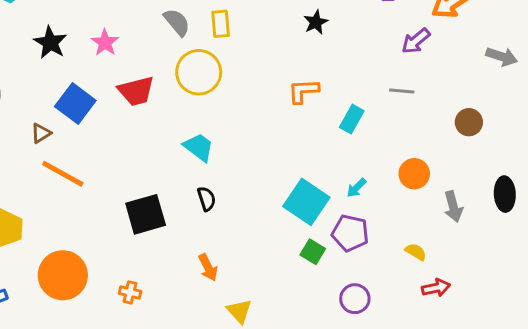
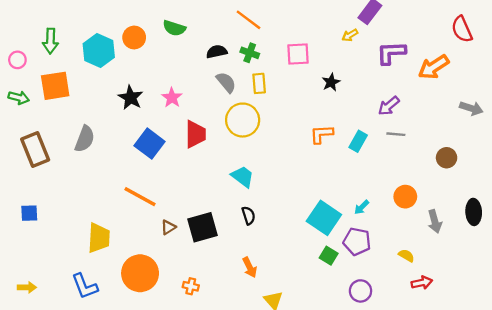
purple arrow: (416, 41) -> (389, 106), moved
red trapezoid: (136, 91) -> (195, 134), turned -76
cyan rectangle: (352, 119) -> (358, 141), moved
brown triangle: (41, 133) -> (168, 227), moved

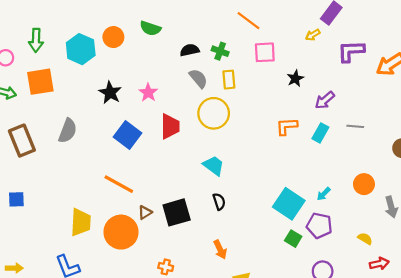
orange line: (248, 20) -> (248, 21), moved
purple arrow: (389, 106) -> (325, 100), moved
orange circle: (140, 273) -> (121, 232), moved

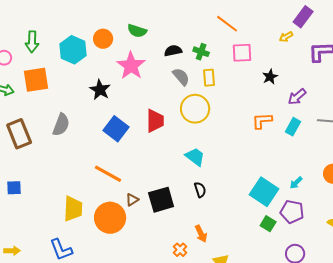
pink star: (148, 93) -> (131, 66), moved, size x1.6
orange cross: (166, 267) -> (180, 250), moved, turned 32

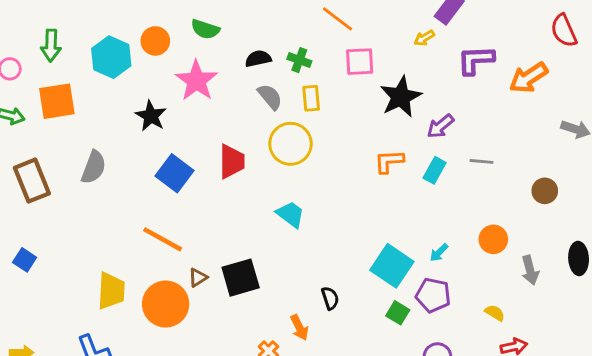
black star: (270, 77) -> (401, 97), size x1.8
blue square: (14, 188) -> (25, 260), turned 35
black semicircle: (200, 190) -> (330, 298), moved

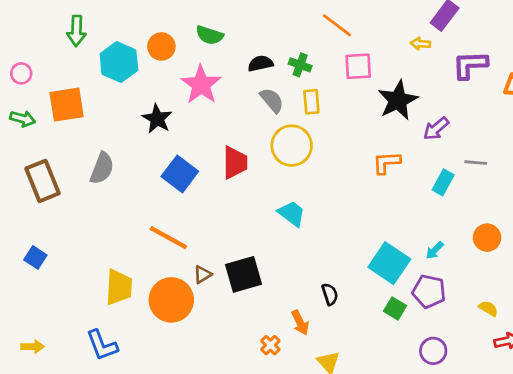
yellow arrow: (424, 38) -> (420, 44), turned 36
green arrow: (51, 45) -> (76, 31), moved
cyan rectangle: (435, 170) -> (443, 182), moved

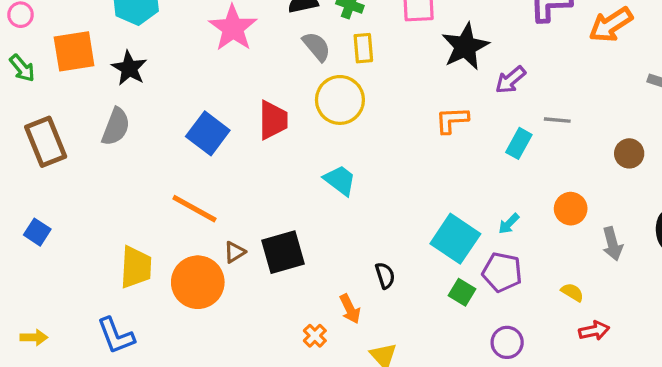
green arrow: (23, 119) -> (22, 68), turned 35
black star: (157, 119) -> (129, 68), moved

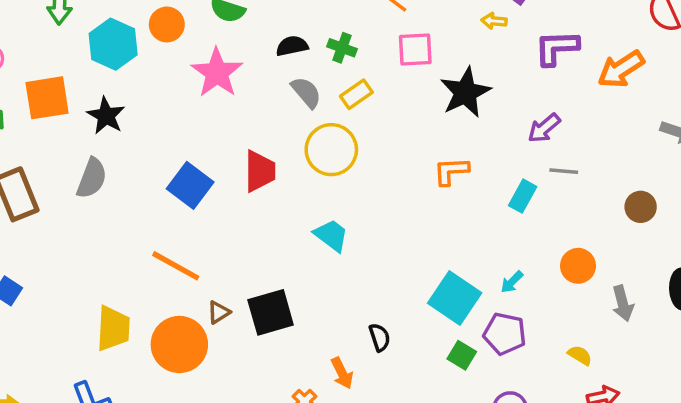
yellow rectangle: (363, 48) -> (356, 94), turned 60
purple arrow: (510, 80) -> (544, 128), moved

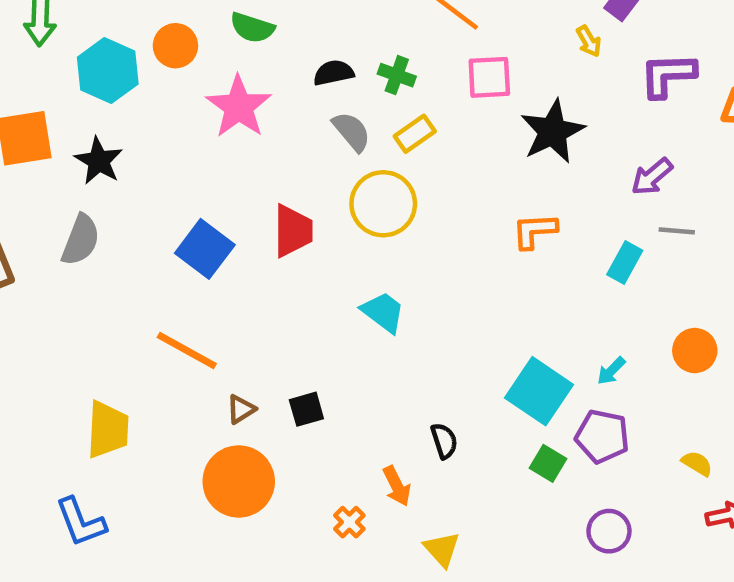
yellow arrow: (494, 21) -> (589, 41), turned -125
black square: (271, 312) -> (306, 409), size x0.6
orange circle: (179, 344) -> (239, 481), moved

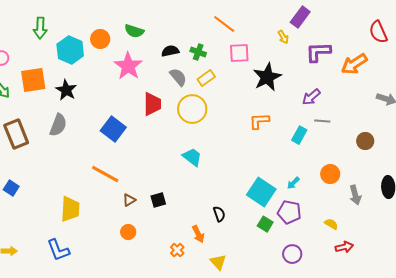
red trapezoid: (293, 231) -> (152, 104), moved
orange circle: (239, 481) -> (128, 232), size x0.5

